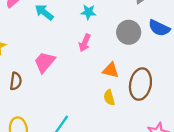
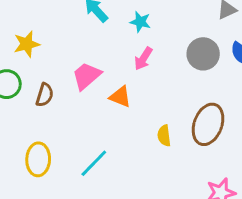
cyan star: (88, 12) -> (140, 22), moved
orange triangle: (111, 70) -> (120, 97), moved

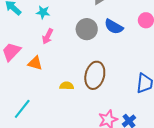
yellow semicircle: (164, 136) -> (67, 86), turned 104

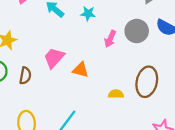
pink arrow: (48, 36) -> (110, 39), moved

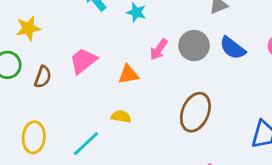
orange triangle: (80, 70) -> (128, 74), moved, turned -35
yellow semicircle: (116, 94) -> (121, 116), moved

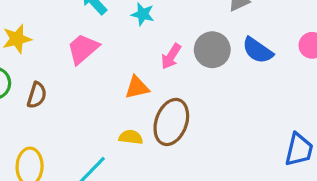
pink trapezoid: (83, 61) -> (83, 49), moved
brown ellipse: (195, 112) -> (171, 122), moved

